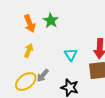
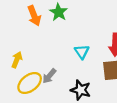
yellow arrow: (29, 51) -> (17, 60), moved

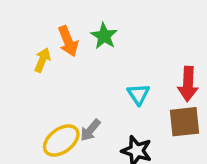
yellow arrow: (17, 60) -> (42, 60), moved

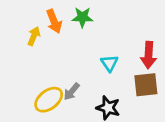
green star: (104, 36) -> (82, 17), turned -30

